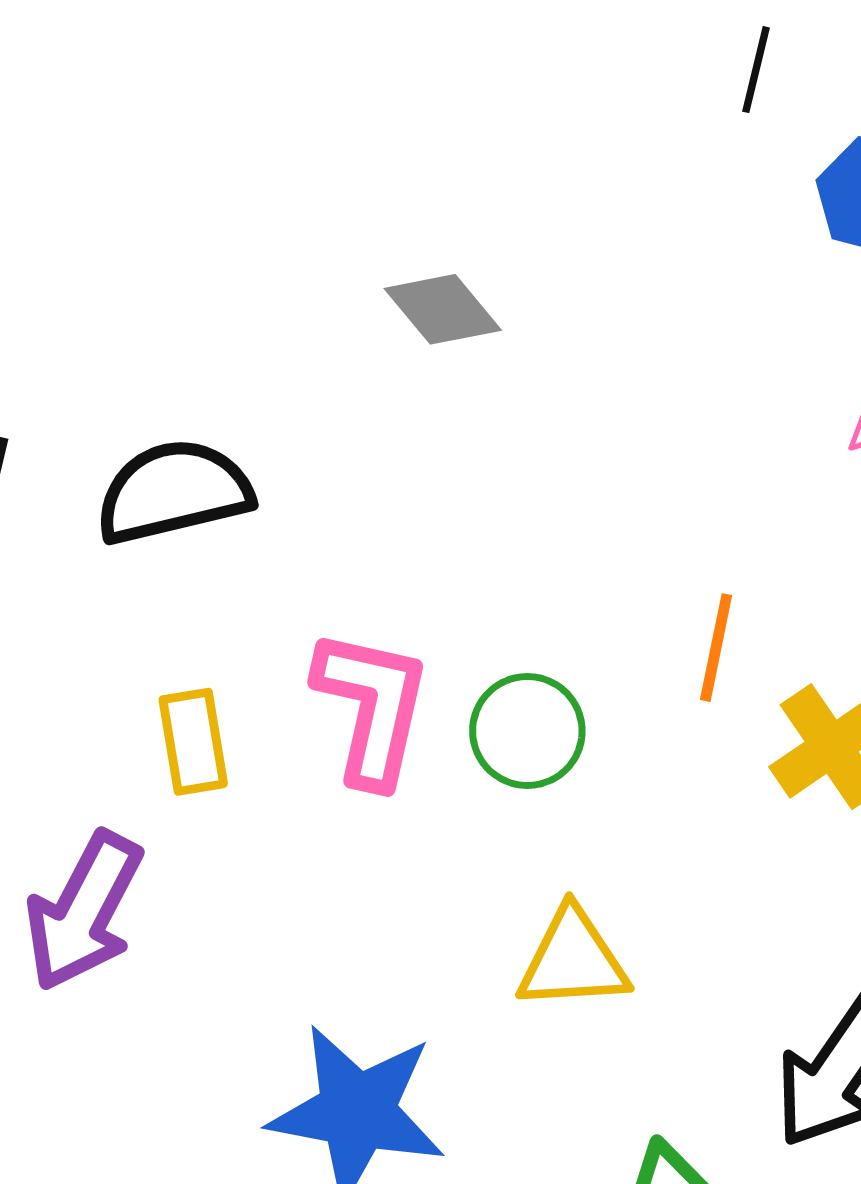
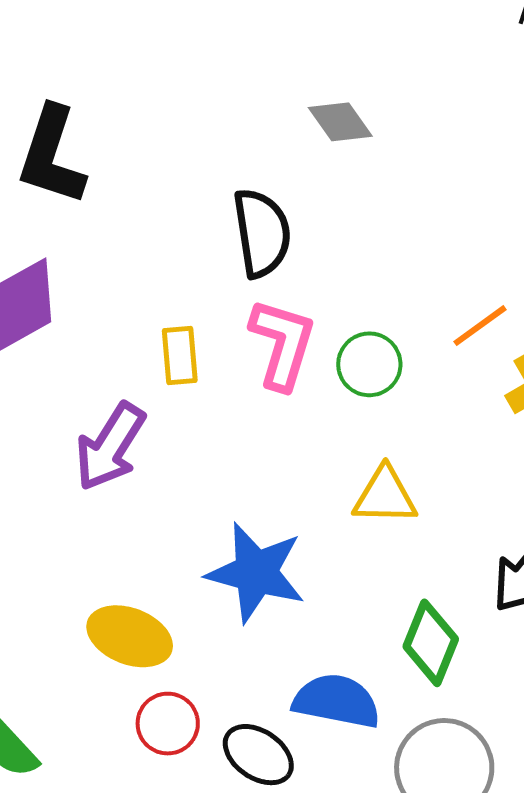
black semicircle: (174, 492) -> (262, 233), moved, turned 90
orange line: (716, 648) -> (480, 326), turned 38

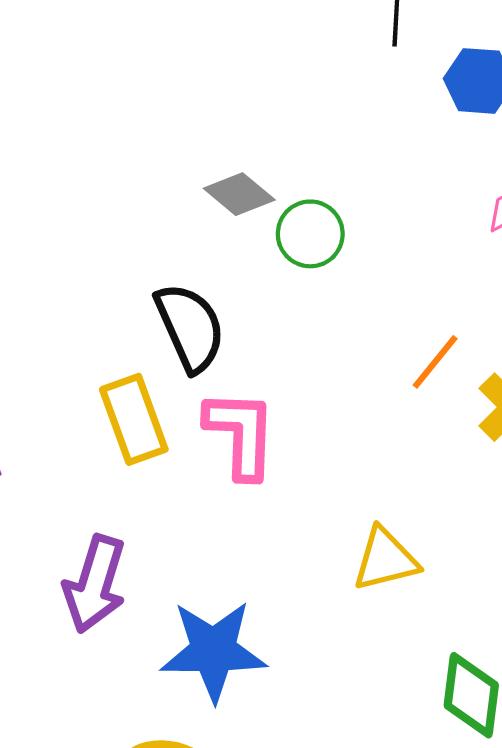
yellow rectangle: (180, 356) -> (134, 419), moved, size x1.4
green circle: (369, 364) -> (310, 234), moved
blue star: (256, 572) -> (213, 651), moved

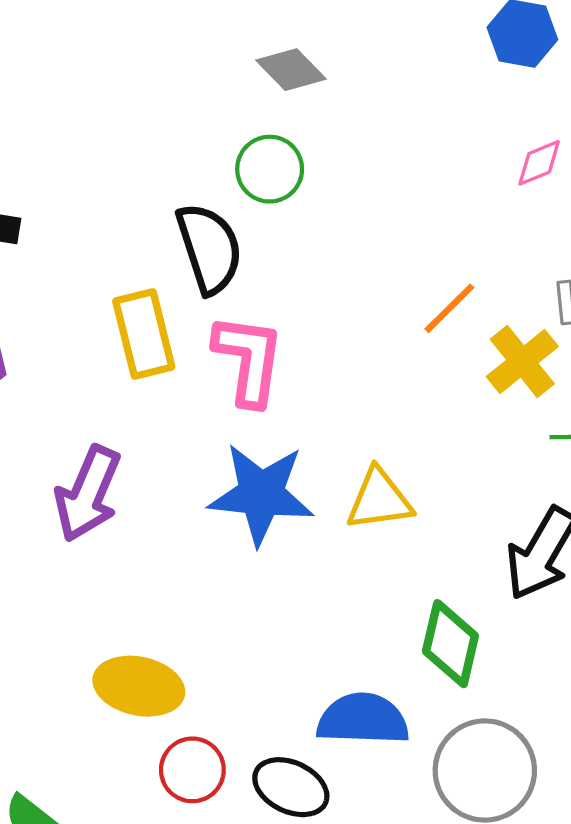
gray diamond: (239, 194) -> (291, 70), moved
green circle: (310, 234) -> (270, 169), moved
blue star: (213, 651) -> (261, 494), moved

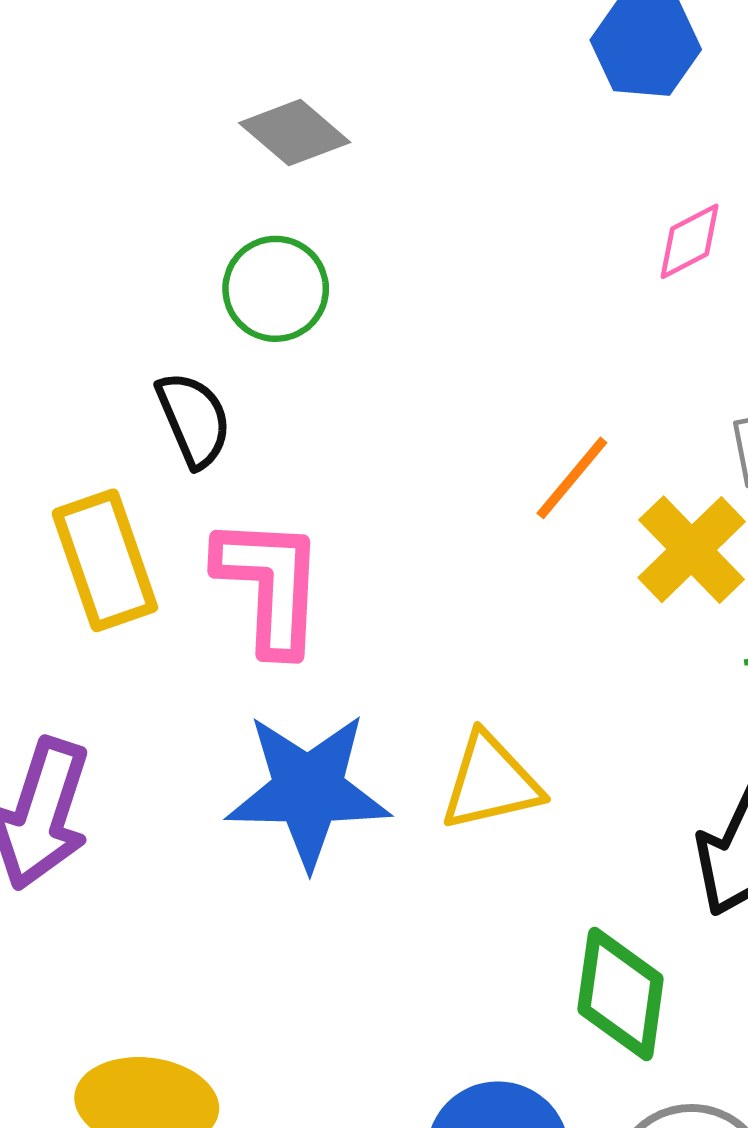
black semicircle: (209, 248) -> (194, 419), size x0.7

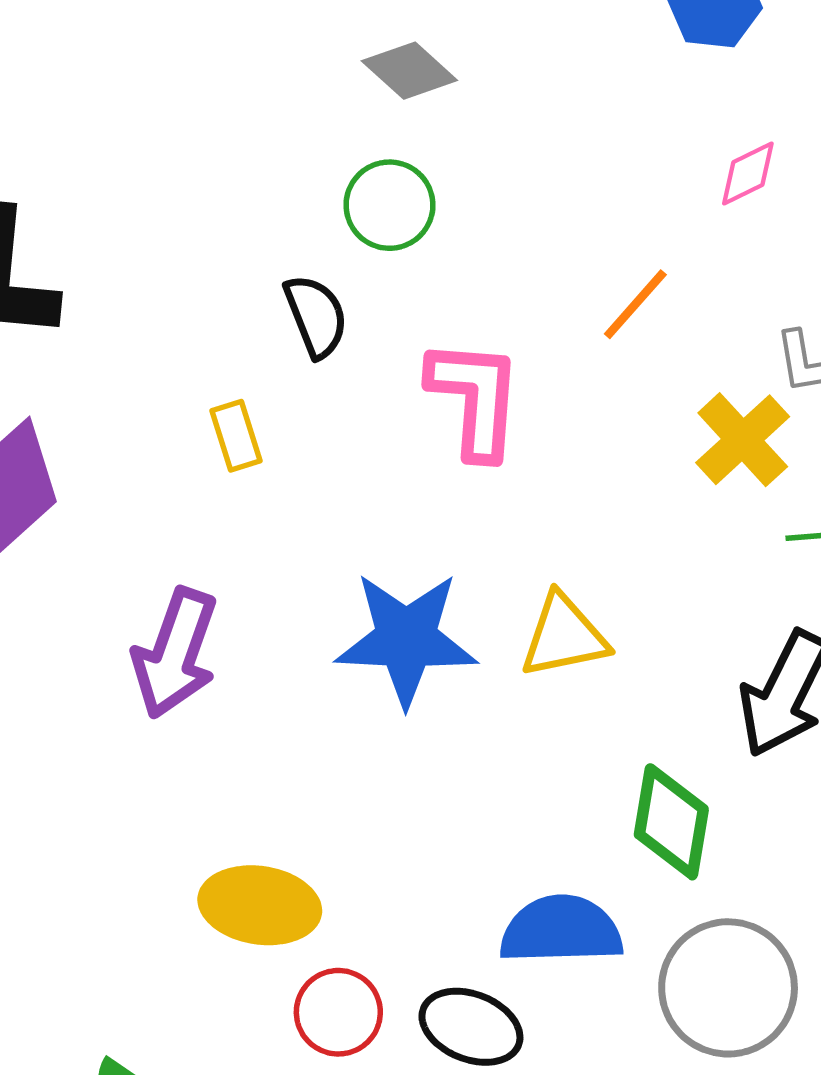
orange line: (572, 478) -> (635, 304), moved
yellow rectangle: (105, 560) -> (236, 436), size x0.6
pink L-shape: (270, 585) -> (475, 398), moved

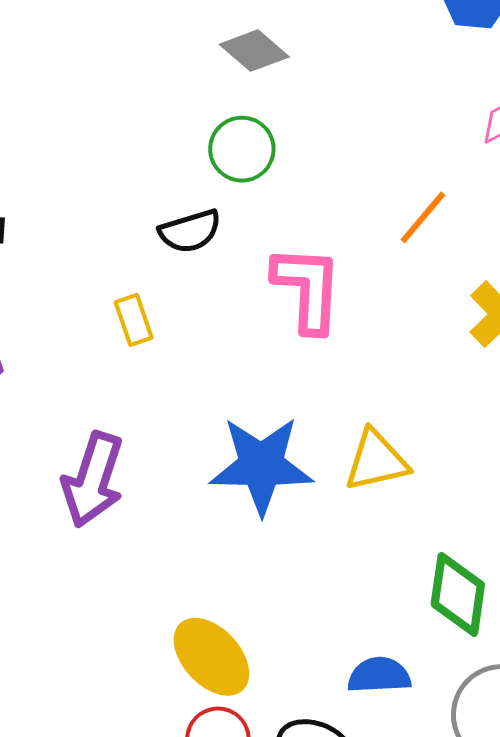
black semicircle: (316, 316) -> (190, 231), turned 96
yellow ellipse: (260, 905) -> (211, 657), moved, turned 40
blue semicircle: (561, 930) -> (379, 675), size x0.7

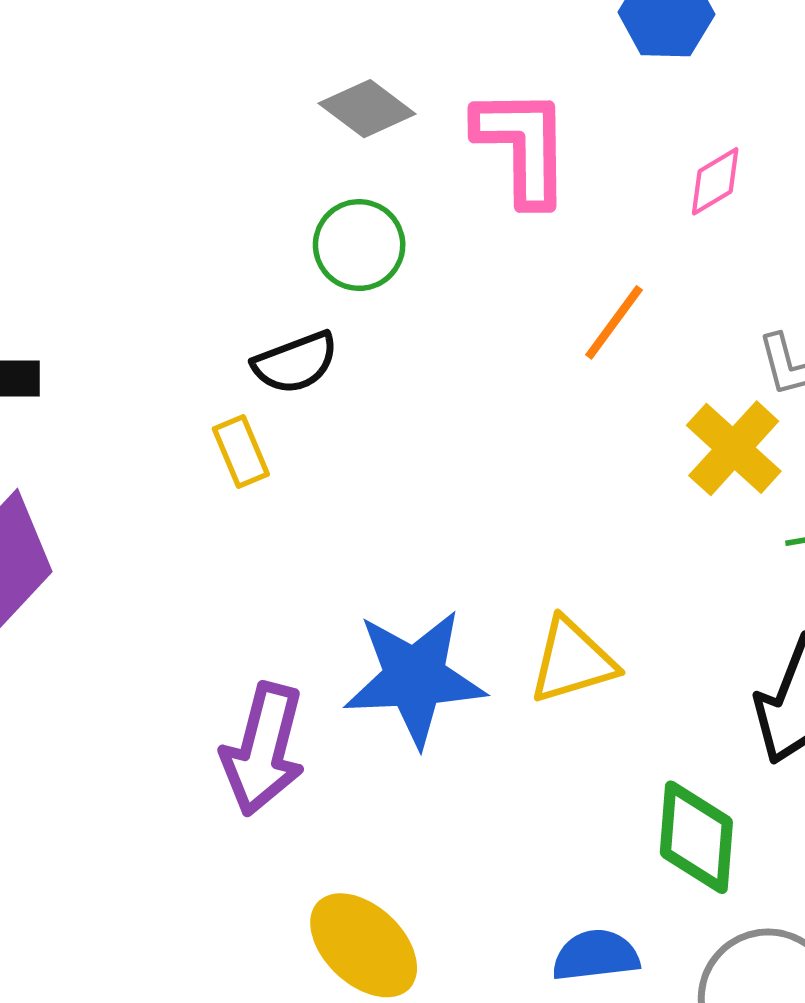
pink L-shape: (307, 289) -> (523, 146), moved
yellow rectangle: (134, 320) -> (241, 452), moved
purple arrow: (93, 480) -> (263, 749), moved

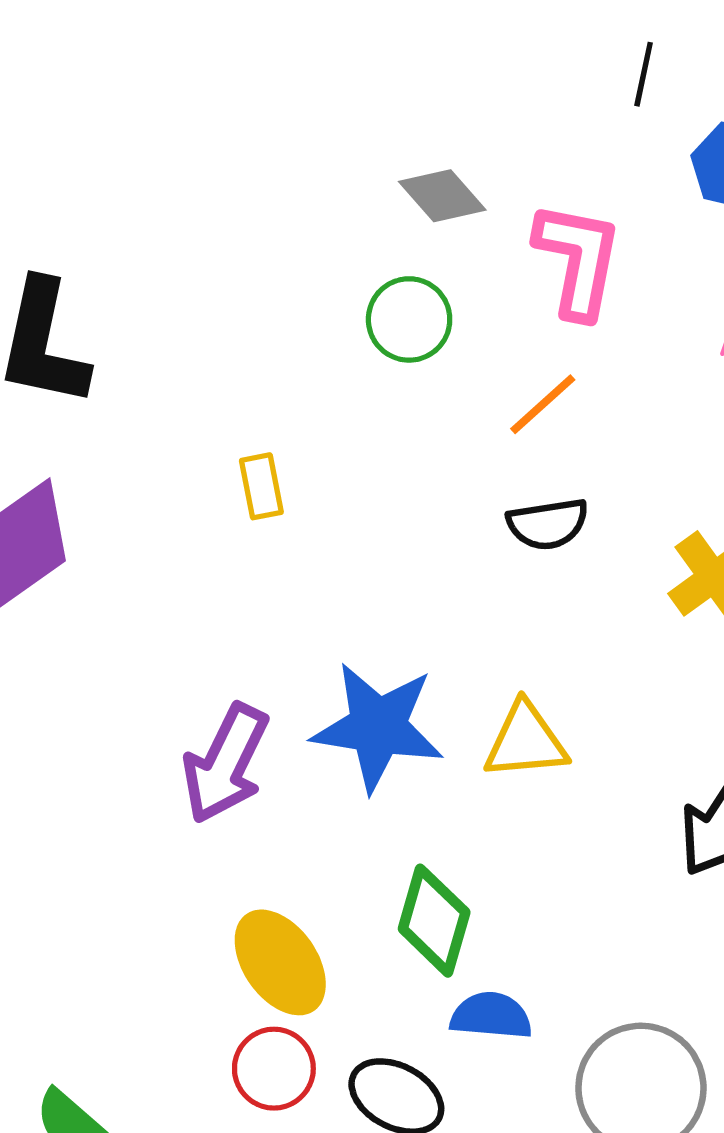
orange line: (614, 322) -> (543, 404), moved
black semicircle: (295, 363) -> (548, 524), moved
green diamond: (696, 837) -> (434, 921), moved

